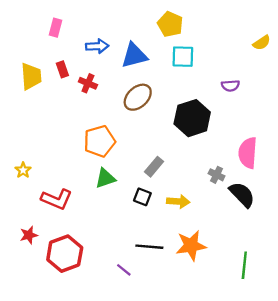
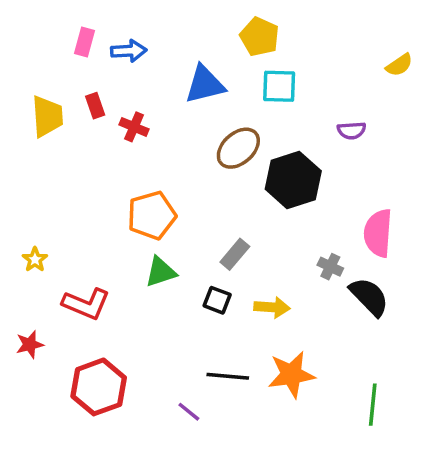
blue arrow: (97, 46) -> (129, 51), moved
brown ellipse: (138, 97) -> (238, 148), moved
red star: (29, 235) -> (30, 344), moved

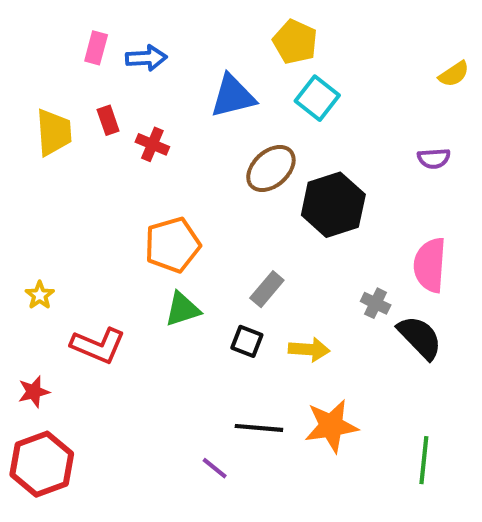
cyan square: (279, 86) -> (317, 98), turned 36
purple semicircle: (352, 130) -> (434, 158), moved
red hexagon: (99, 387) -> (42, 464), moved

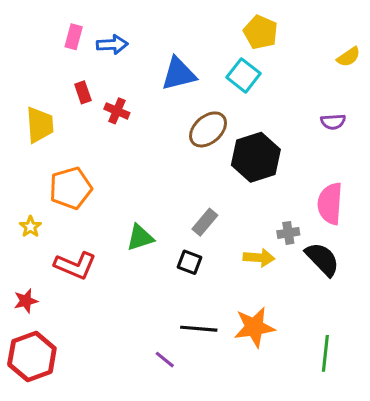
yellow pentagon: (295, 42) -> (261, 32), moved
yellow trapezoid: (54, 132) -> (40, 125), moved
orange pentagon: (172, 245) -> (71, 188), moved
gray cross: (376, 303) -> (288, 233), turned -35
yellow arrow: (309, 349) -> (259, 258), moved

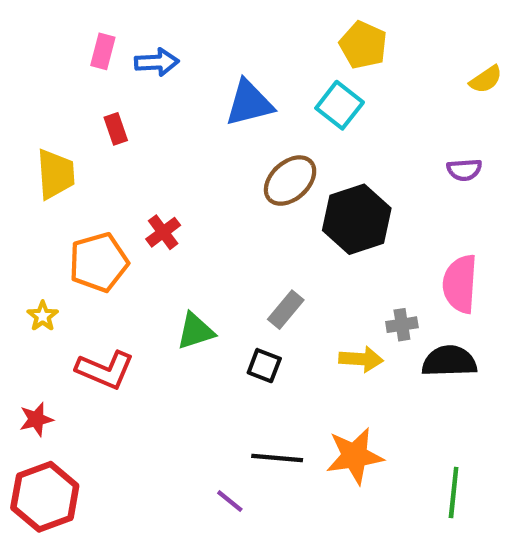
red cross: (117, 111) -> (163, 232), moved, turned 30
black semicircle: (322, 259) -> (449, 361), turned -48

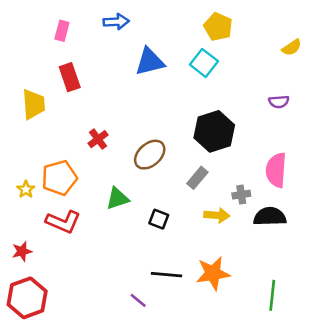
blue arrow: (157, 62) -> (116, 22), moved
red rectangle: (116, 129) -> (70, 77), size x1.5
brown ellipse: (290, 181) -> (150, 155), moved
orange pentagon: (99, 262) -> (59, 178), moved
gray rectangle: (286, 310) -> (197, 178), moved

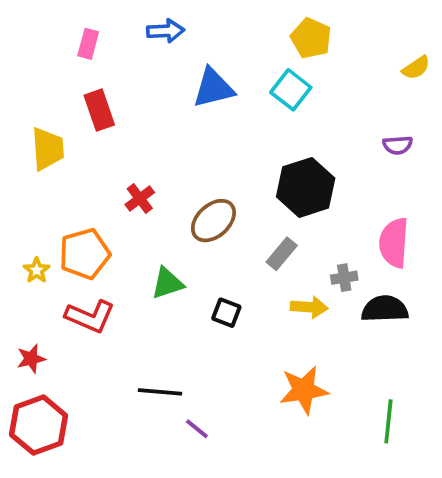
black line: (166, 275) -> (160, 392), moved

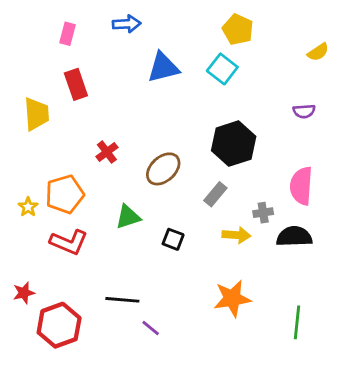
red star: (31, 359) -> (24, 293), moved
red hexagon: (38, 425) -> (59, 325), moved

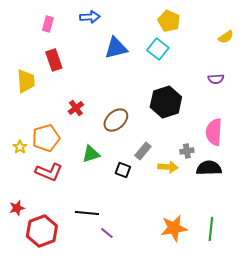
gray rectangle: (215, 194) -> (143, 151), moved
orange star: (232, 298) -> (174, 228), moved

